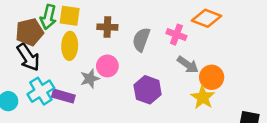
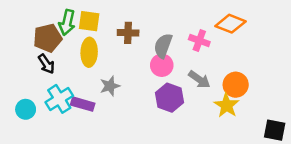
black arrow: (28, 57) -> (46, 64), size x0.7
gray arrow: (188, 65) -> (199, 79), moved
pink circle: (107, 66) -> (162, 65), moved

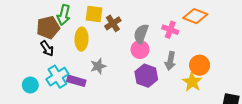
yellow square: (89, 21) -> (94, 14), moved
brown cross: (128, 33) -> (113, 23), turned -35
gray arrow: (199, 79) -> (170, 61), turned 66

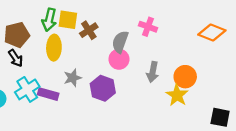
green arrow: (64, 15) -> (49, 20), moved
orange diamond: (195, 16) -> (212, 33), moved
pink cross: (170, 30) -> (148, 27), moved
purple hexagon: (146, 76) -> (103, 88), moved

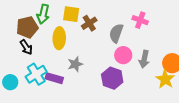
green arrow: (49, 20) -> (43, 14), moved
pink circle: (119, 59) -> (123, 55), moved
purple hexagon: (103, 88) -> (112, 78), moved

